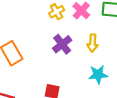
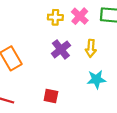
yellow cross: (57, 12) -> (55, 17), turned 32

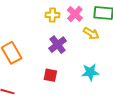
yellow arrow: (91, 48) -> (91, 33), moved, turned -63
red square: (51, 96) -> (50, 75), moved

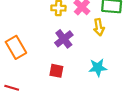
yellow arrow: (91, 33) -> (99, 27), turned 49

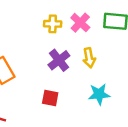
yellow arrow: (99, 27) -> (89, 58), moved

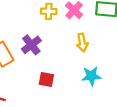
purple cross: (59, 60) -> (31, 45), moved

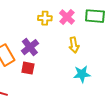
red square: (46, 80) -> (28, 68), moved

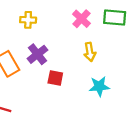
yellow cross: (45, 18) -> (28, 20), moved
red square: (28, 68) -> (55, 78), moved

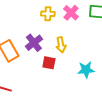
yellow cross: (28, 20) -> (48, 14), moved
yellow arrow: (90, 52) -> (61, 45), moved

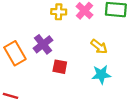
yellow arrow: (61, 45) -> (99, 47), moved, turned -42

